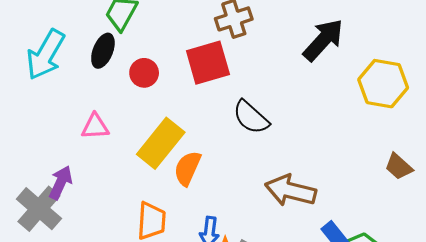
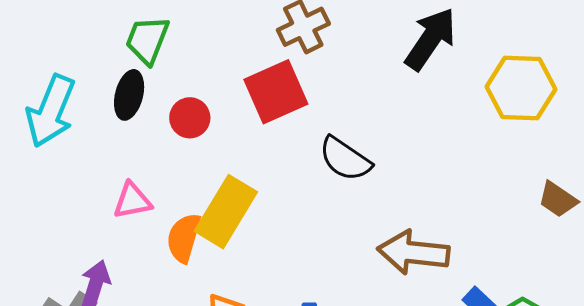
orange semicircle: (187, 168) -> (184, 238), moved

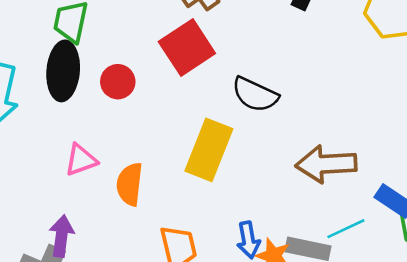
black ellipse: (129, 95) -> (63, 71), size x1.4
yellow rectangle: (226, 212) -> (209, 150), moved

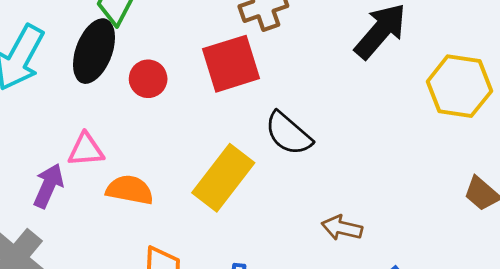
brown arrow: (326, 164) -> (342, 228), size x0.6
orange semicircle: (130, 184) -> (130, 190), turned 78
purple arrow: (61, 236) -> (48, 186), moved

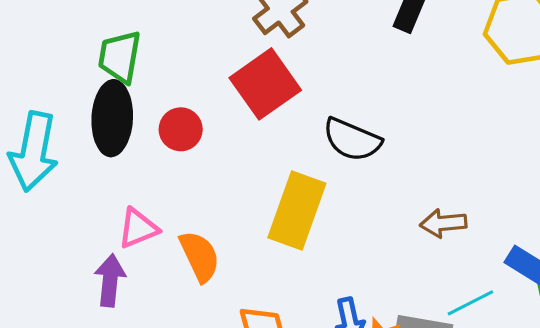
orange semicircle: (130, 190) -> (200, 256), turned 72

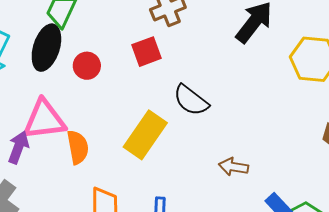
red square: (265, 84) -> (147, 52), size x0.7
pink triangle: (138, 228) -> (44, 120), size x1.6

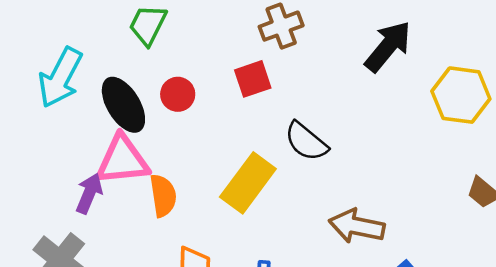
black ellipse: (46, 48) -> (123, 105), moved, turned -51
brown arrow: (234, 167) -> (357, 226), size x1.5

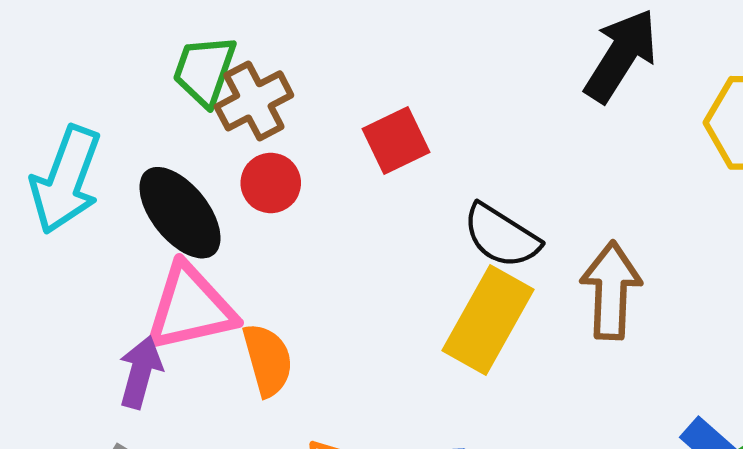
brown cross: (281, 26) -> (254, 101), moved
yellow rectangle: (248, 183) -> (488, 320), moved
brown arrow: (357, 226) -> (611, 290), moved, turned 88

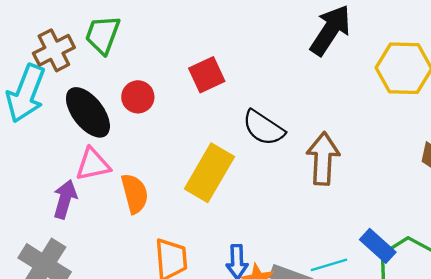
brown cross: (254, 101) -> (54, 50), moved
pink triangle: (190, 308) -> (93, 164), size x0.7
yellow rectangle: (488, 320) -> (209, 173), moved

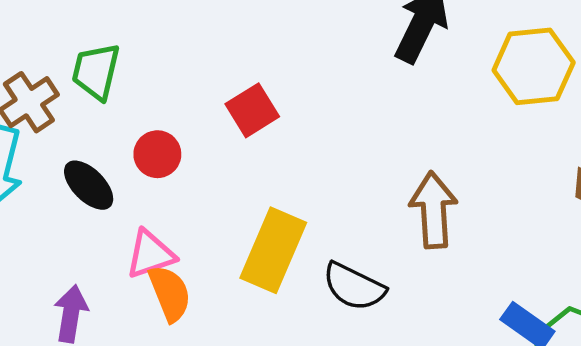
black ellipse: (88, 112) -> (89, 185), size x0.7
black semicircle: (263, 128) -> (354, 287), moved
pink triangle: (93, 164) -> (150, 254), moved

